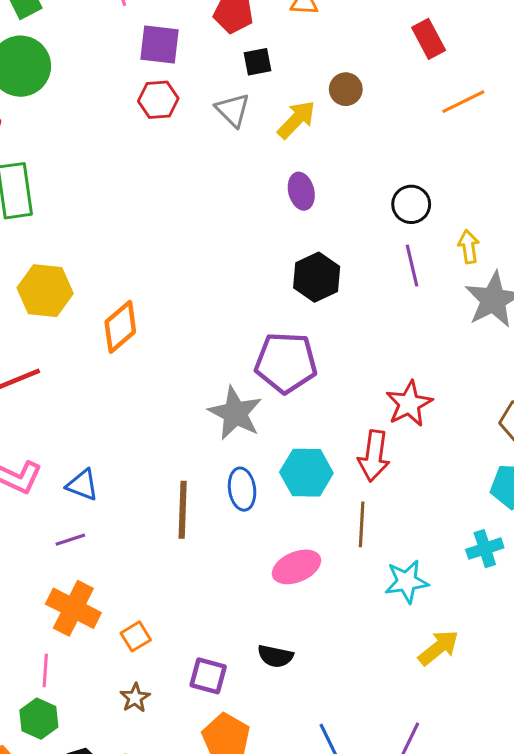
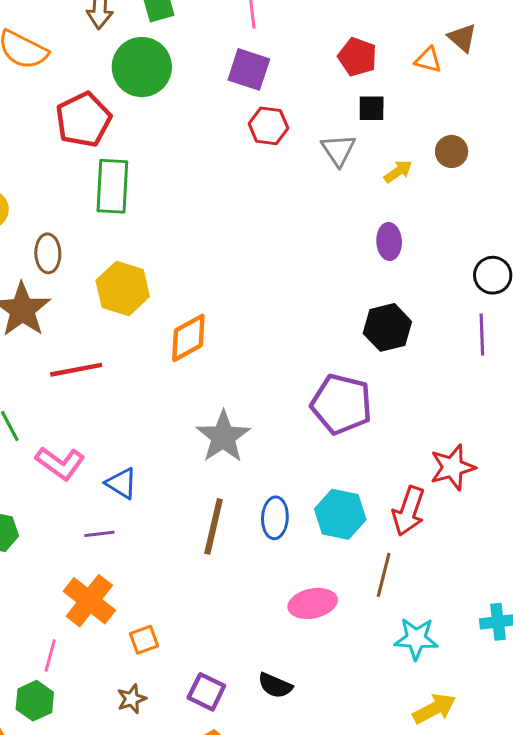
purple square: (159, 45) -> (249, 69), moved
yellow arrow: (296, 120) -> (398, 171), size x0.7
gray star: (235, 413) -> (223, 437), moved

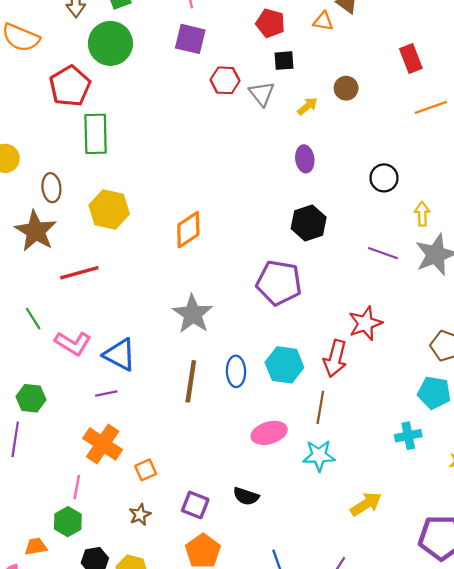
red hexagon: (268, 126) -> (225, 80), moved
purple line: (482, 334) -> (383, 253), moved, turned -64
orange diamond: (188, 338) -> (188, 230), moved
blue triangle: (121, 483) -> (120, 355), size x1.4
cyan star: (416, 639) -> (319, 456), moved

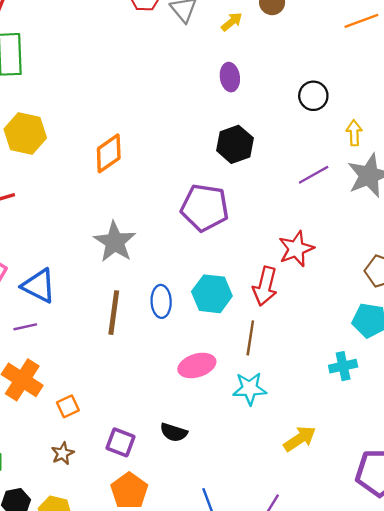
purple line: (383, 253) -> (314, 175), turned -48

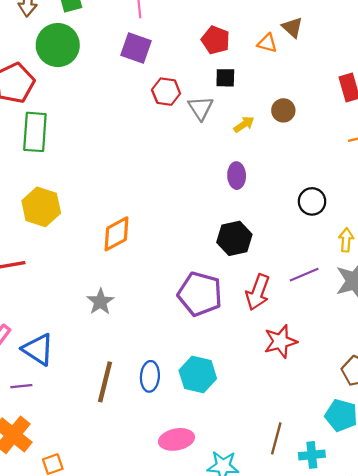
gray star: (115, 242) -> (100, 302), moved, size x0.7
red arrow: (265, 286) -> (258, 292), moved
brown line: (250, 338) -> (276, 438), moved

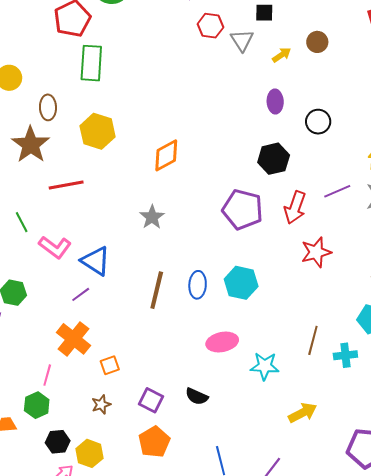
black circle: (312, 201) -> (318, 122), moved
purple line: (21, 386) -> (81, 294), turned -30

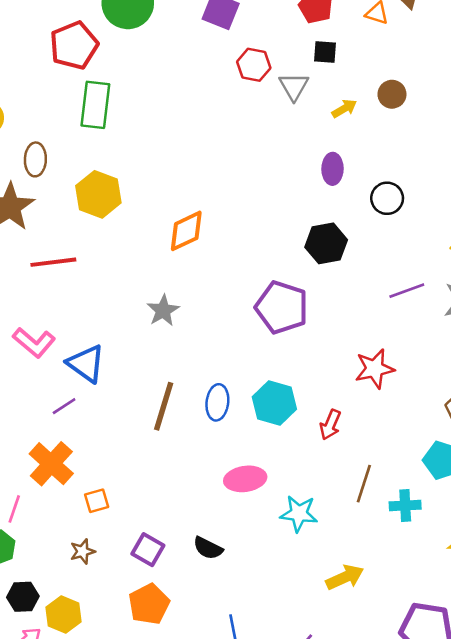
red arrow: (295, 207) -> (330, 425), moved, size x0.7

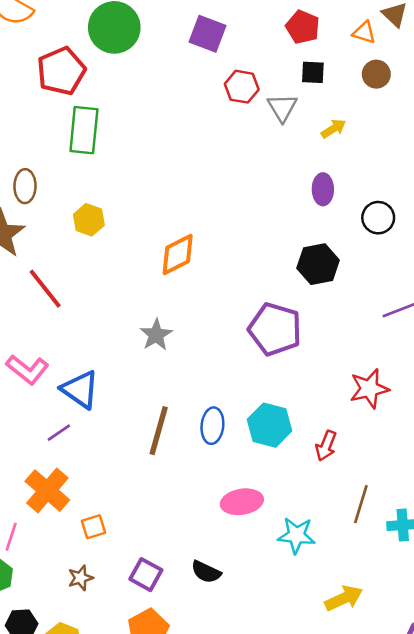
brown circle: (392, 94) -> (376, 74), moved
yellow hexagon: (98, 194) -> (89, 220), size x0.7
red line: (53, 262) -> (45, 289), turned 60

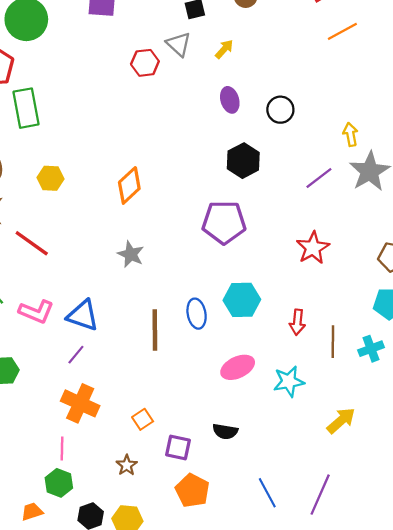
red hexagon: (242, 87) -> (145, 63), moved
red arrow: (326, 446) -> (297, 322), moved
orange square: (94, 527) -> (143, 419), moved

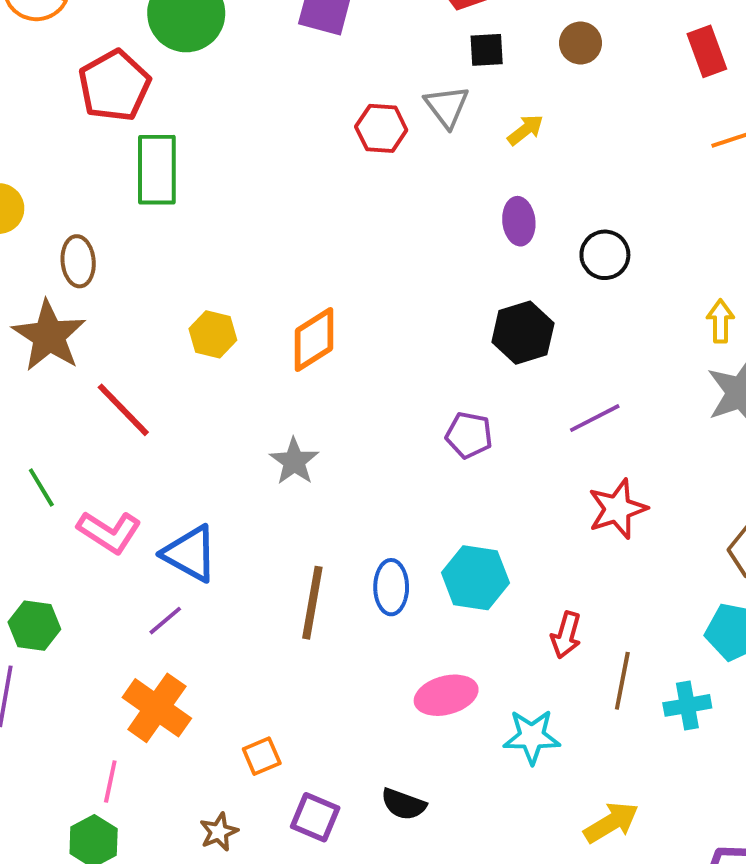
yellow hexagon: (51, 178) -> (213, 334), moved
purple line: (319, 178) -> (595, 418), moved
purple pentagon: (224, 222) -> (469, 435), size x0.6

